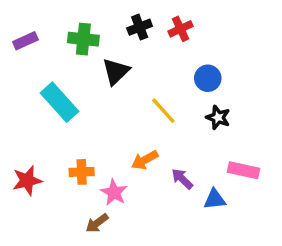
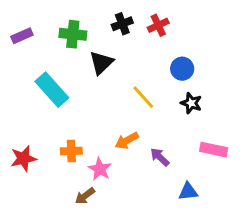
blue triangle: (215, 199) -> (188, 191), moved

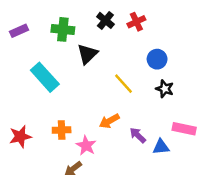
black cross: (122, 24) -> (105, 20), turned -30
blue triangle: (188, 191) -> (161, 147), moved

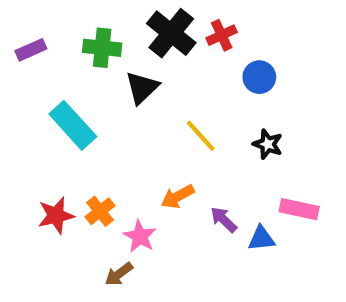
black cross: (105, 20) -> (171, 33), size x1.6
blue circle: (157, 59) -> (259, 77), moved
orange cross: (62, 130) -> (100, 211), turned -36
red star: (20, 137) -> (56, 215), moved

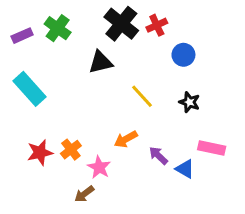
green cross: (102, 48) -> (58, 28), moved, turned 30
black triangle: (142, 88) -> (101, 62), turned 30
cyan rectangle: (73, 125) -> (29, 89), moved
blue triangle: (261, 238) -> (185, 169), turned 36

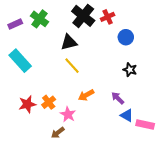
yellow line: (142, 96) -> (72, 66), moved
pink rectangle: (212, 148) -> (145, 125), moved
purple arrow: (158, 155) -> (118, 98), moved

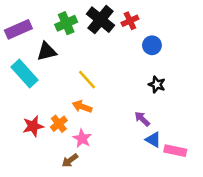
green cross: (40, 19) -> (66, 23), moved, turned 30
purple rectangle: (15, 24) -> (18, 29), size x1.5
black triangle: (69, 42) -> (47, 51), moved
orange arrow: (86, 95) -> (82, 107), moved, turned 49

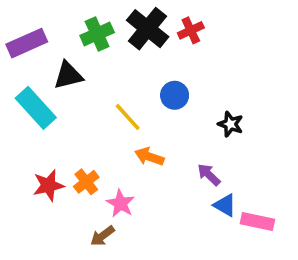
blue circle: (152, 45) -> (175, 95), moved
orange arrow: (82, 107) -> (149, 157), moved

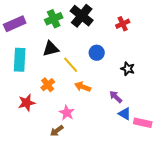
red cross: (191, 30) -> (123, 24), moved
black triangle: (68, 75) -> (51, 49), moved
cyan rectangle: (36, 108) -> (20, 60), turned 45
orange cross: (86, 182) -> (48, 85), moved

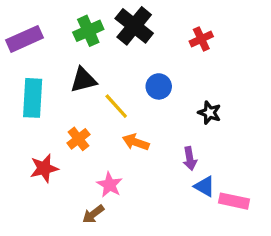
purple arrow: (116, 97) -> (190, 159), turned -144

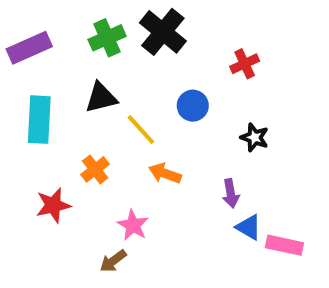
red cross: (201, 39) -> (245, 64), moved

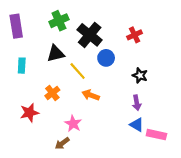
black cross: (163, 32) -> (90, 35), moved
purple rectangle: (29, 48) -> (16, 26), turned -75
cyan rectangle: (39, 120) -> (22, 66), size x0.6
purple arrow: (231, 193) -> (137, 103), moved

